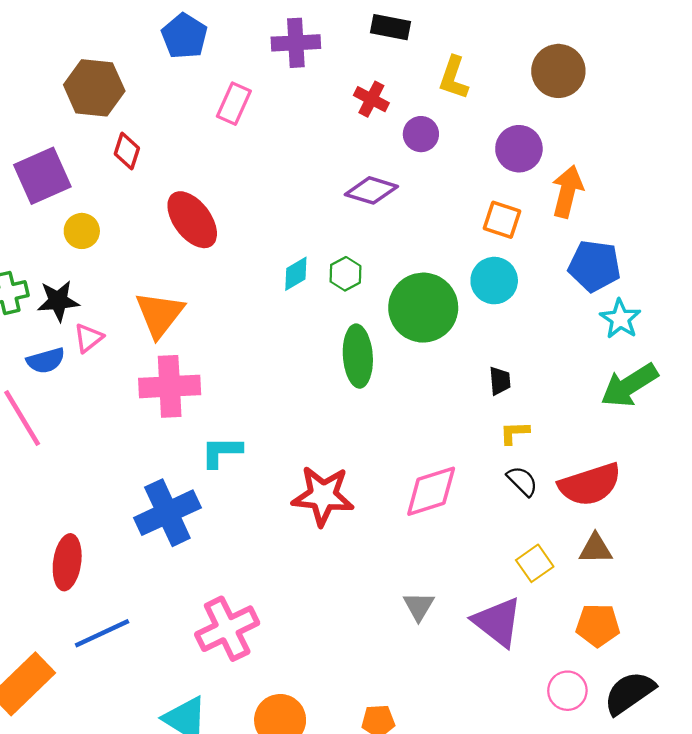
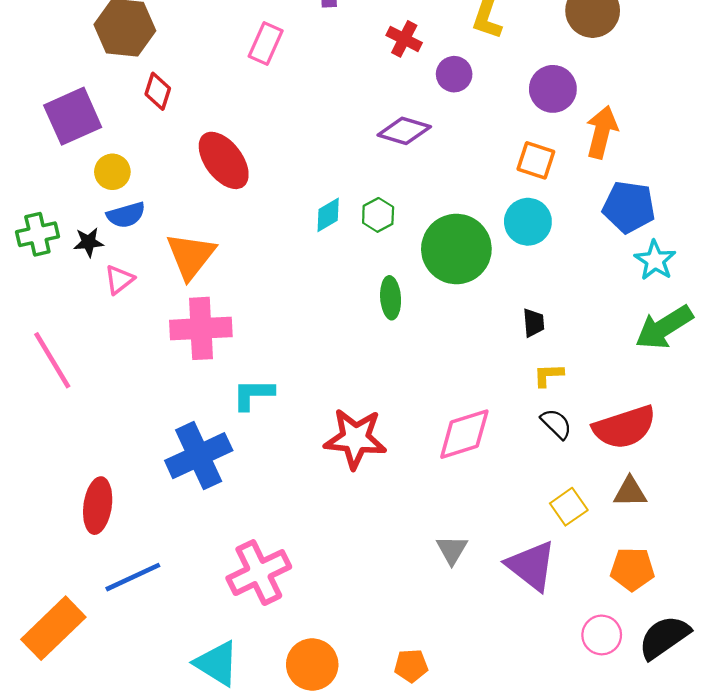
black star: (58, 301) -> (89, 242), size x0.7
green ellipse: (358, 356) -> (391, 298), size x0.7
blue semicircle: (46, 361) -> (126, 215), moved

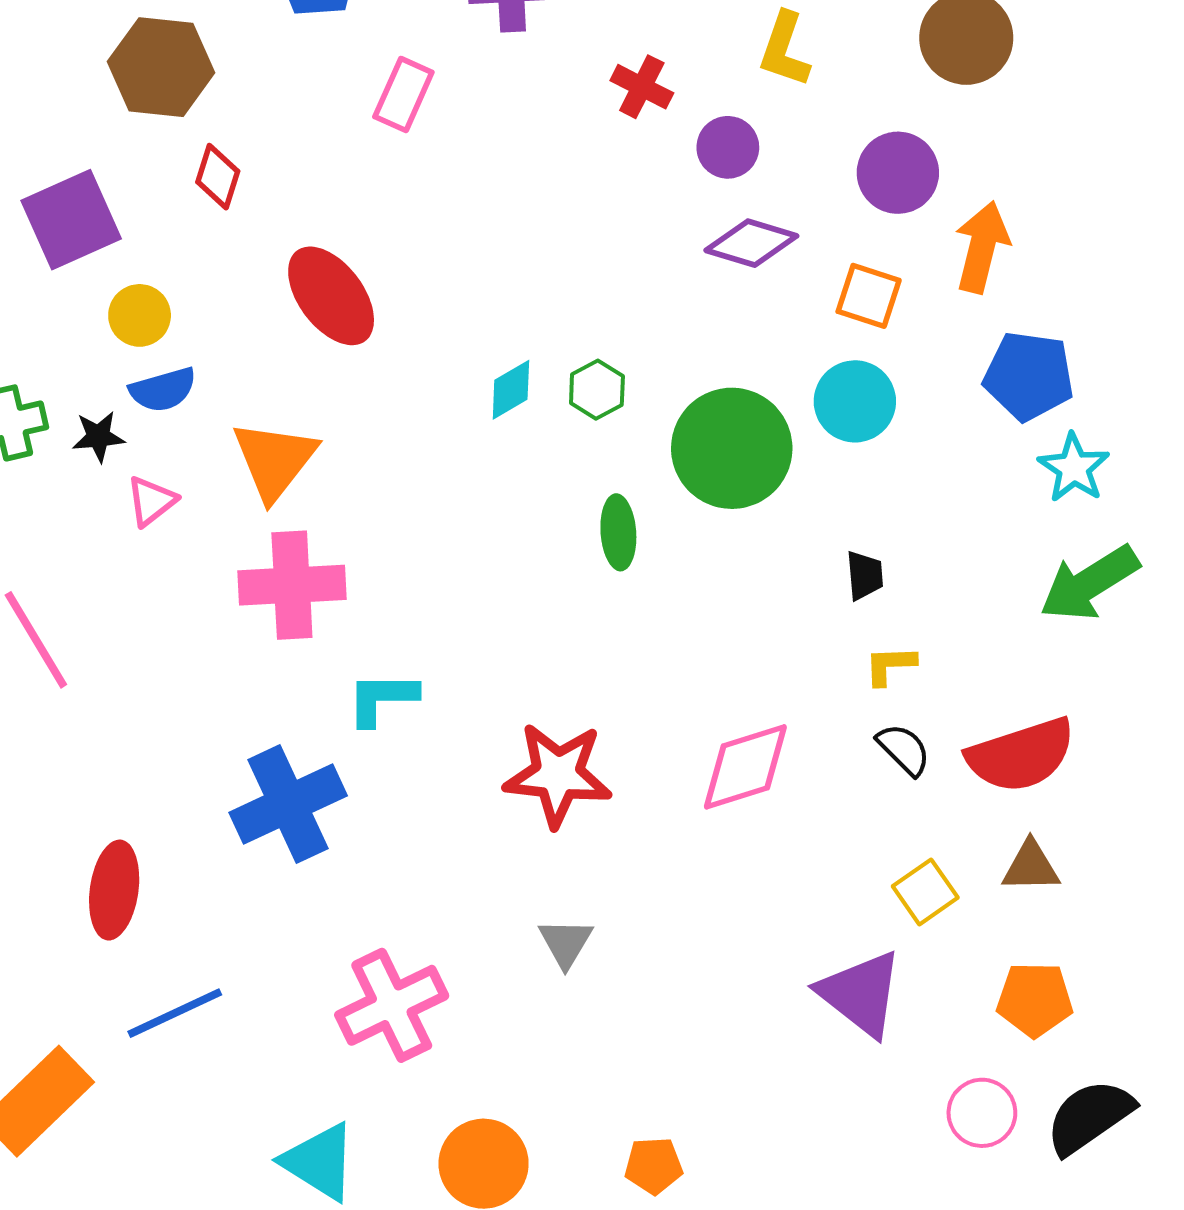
purple diamond: (404, 131) -> (751, 243), moved
gray triangle: (452, 550) -> (566, 943), moved

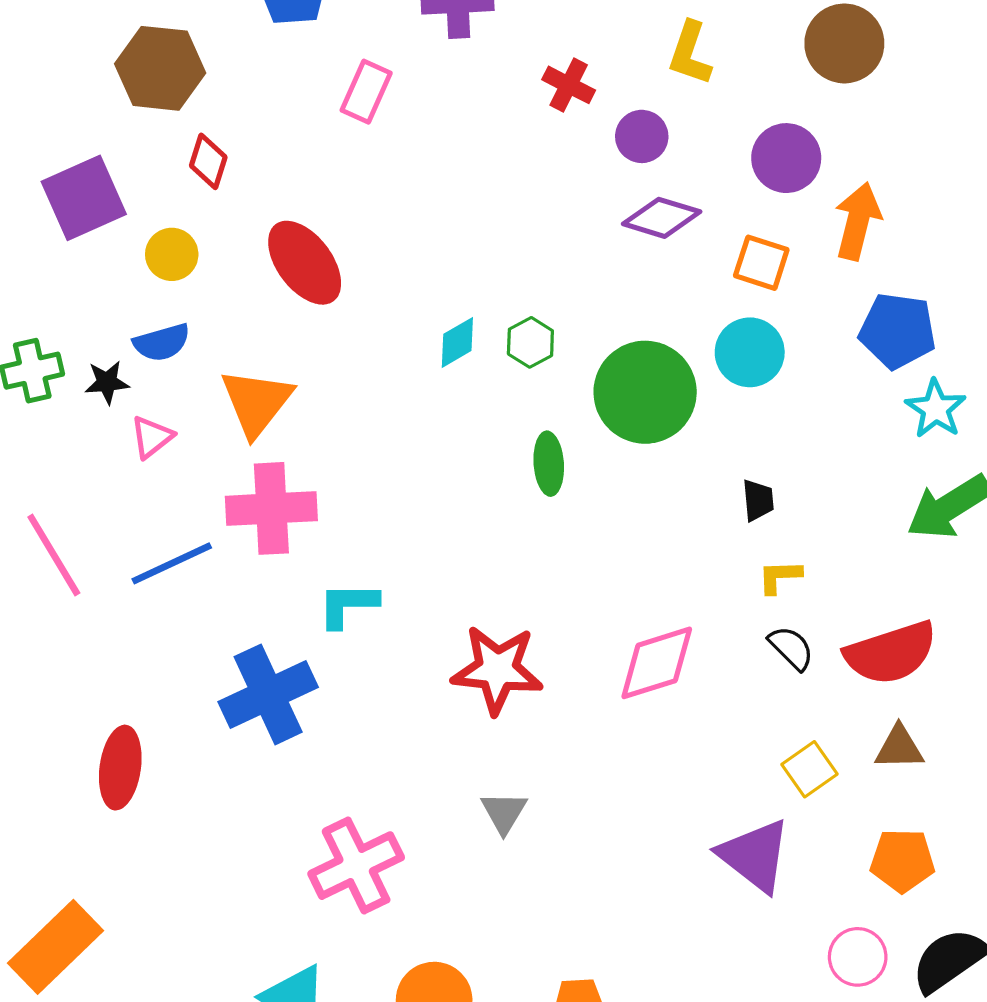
yellow circle: (140, 315) -> (172, 254), moved
blue line: (175, 1013) -> (172, 563), moved

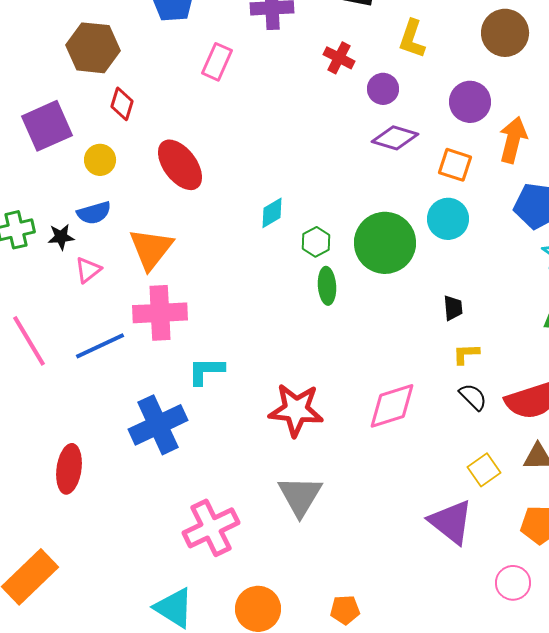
green hexagon: (530, 342) -> (316, 242), moved
gray triangle: (504, 812) -> (300, 496), size x1.6

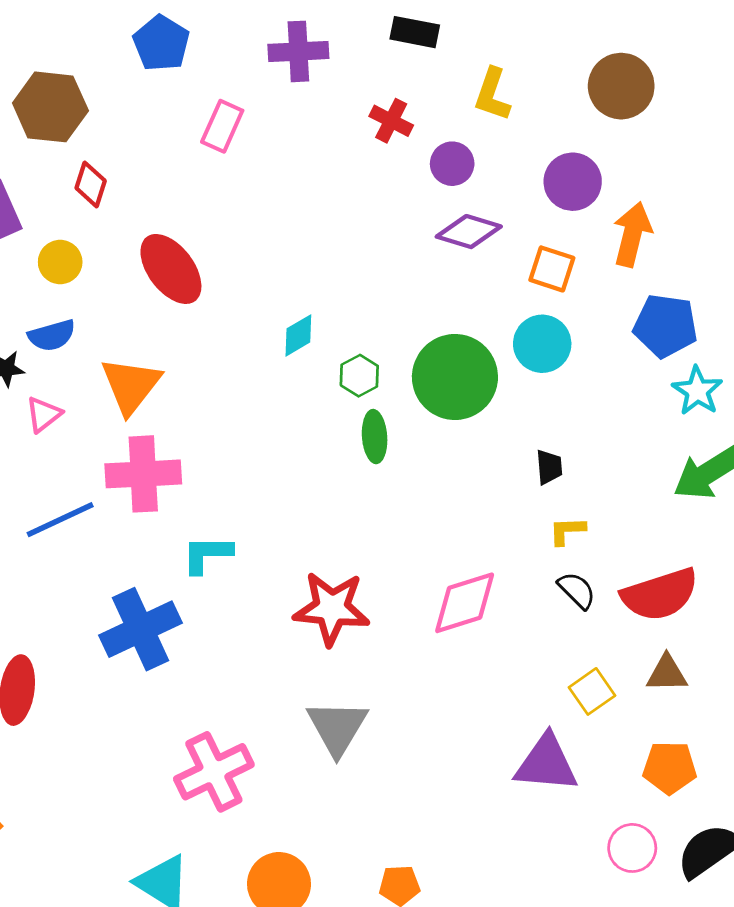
purple triangle: (451, 522) -> (546, 763), turned -33

